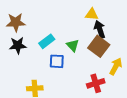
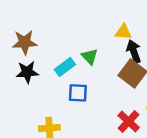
green triangle: (73, 45) -> (90, 57), moved
red cross: (96, 83) -> (129, 121), turned -30

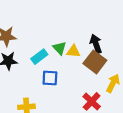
yellow triangle: (123, 32) -> (73, 51), moved

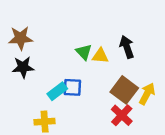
cyan rectangle: (39, 57) -> (57, 91), moved
brown square: (95, 62) -> (124, 90), moved

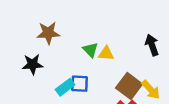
brown star: (21, 38) -> (48, 33), moved
black arrow: (127, 47) -> (152, 45), moved
yellow arrow: (147, 94) -> (151, 90), turned 110

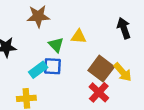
brown star: (48, 33) -> (38, 16), moved
green triangle: (90, 50) -> (56, 45), moved

